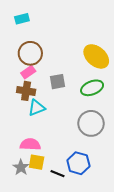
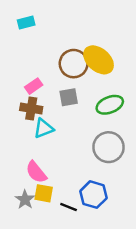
brown circle: (30, 53) -> (74, 64), moved
yellow ellipse: (96, 56) -> (99, 60), moved
pink semicircle: (30, 144) -> (36, 172), turned -132

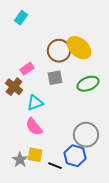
cyan rectangle: (26, 22) -> (21, 18), turned -40
brown cross: (31, 109) -> (14, 87), moved, turned 30
gray circle: (109, 147) -> (86, 135), moved
pink semicircle: (36, 172) -> (34, 127), moved

